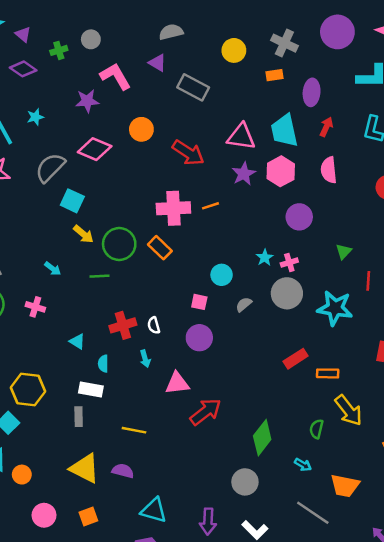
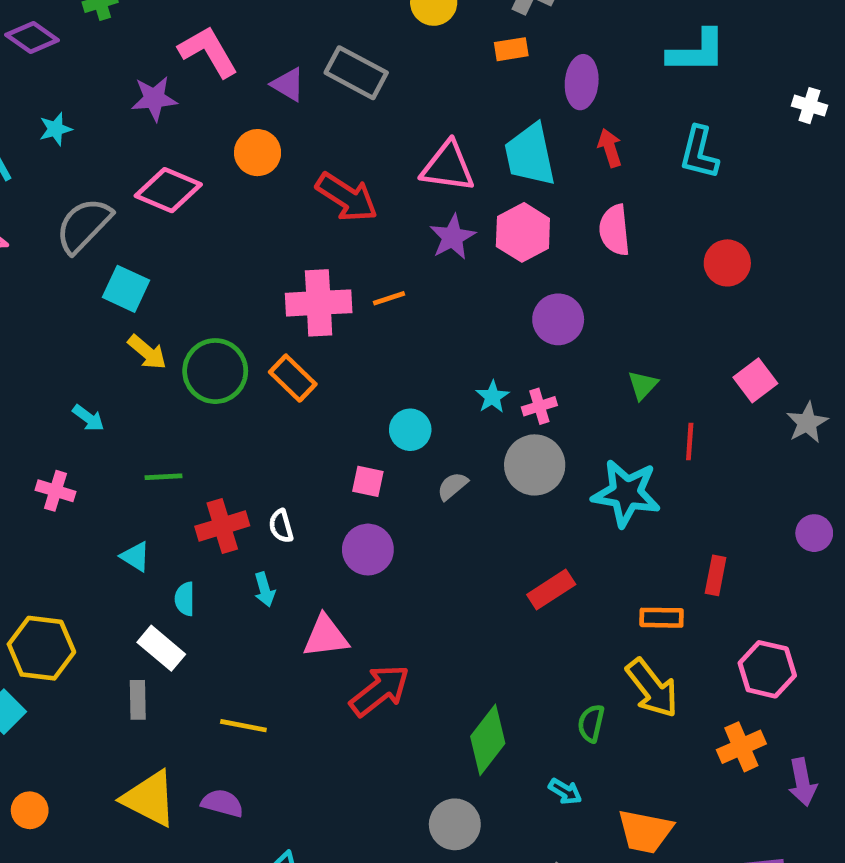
purple triangle: (157, 63) -> (288, 84), moved
red arrow: (326, 127) -> (610, 148), turned -42
green line: (99, 276) -> (164, 477), moved
orange rectangle: (328, 373) -> (662, 618), moved
white rectangle: (91, 389) -> (161, 648), turned 30

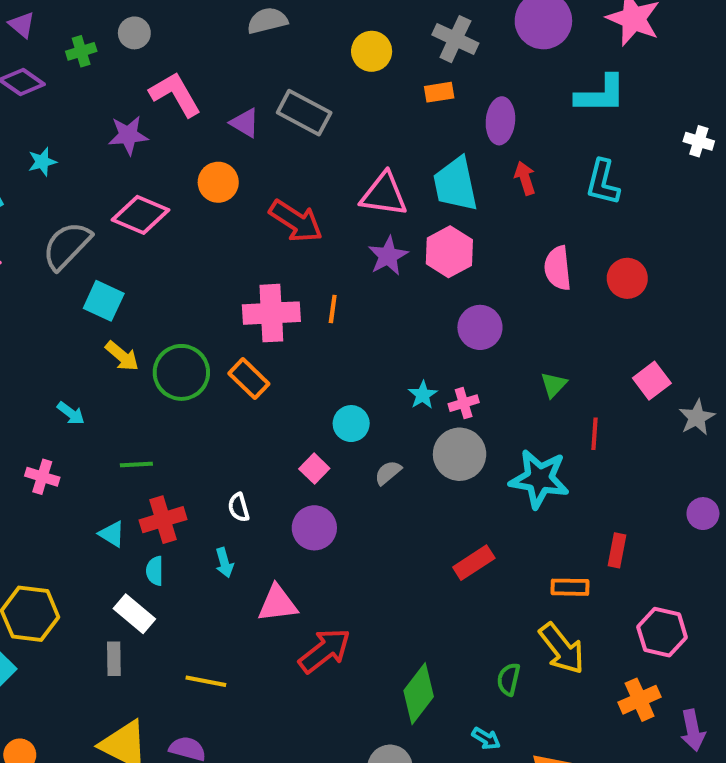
pink semicircle: (615, 230) -> (558, 268), moved
orange line: (389, 298) -> (333, 309), turned -64
pink square: (368, 481) -> (314, 469), turned 32
red cross: (222, 526) -> (163, 520), moved

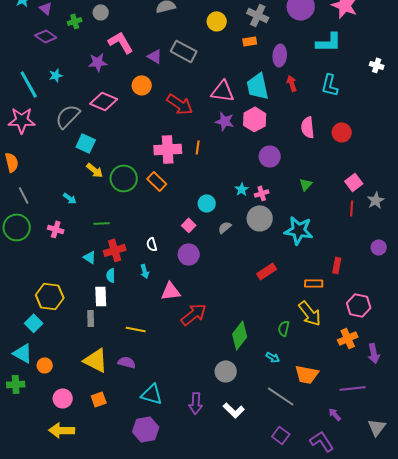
purple star: (388, 256) -> (225, 121), turned -30
red line: (595, 434) -> (352, 208), moved
white rectangle: (134, 614) -> (101, 296), turned 48

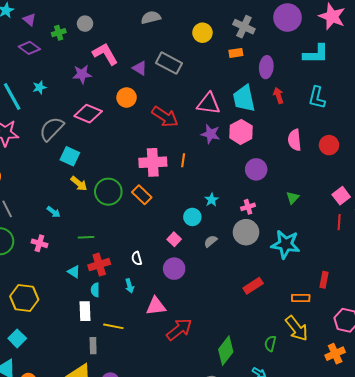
cyan star: (242, 189) -> (212, 200), moved
yellow hexagon: (50, 296) -> (24, 298), moved
gray rectangle: (91, 318) -> (93, 346), moved
yellow line: (136, 329) -> (113, 326), moved

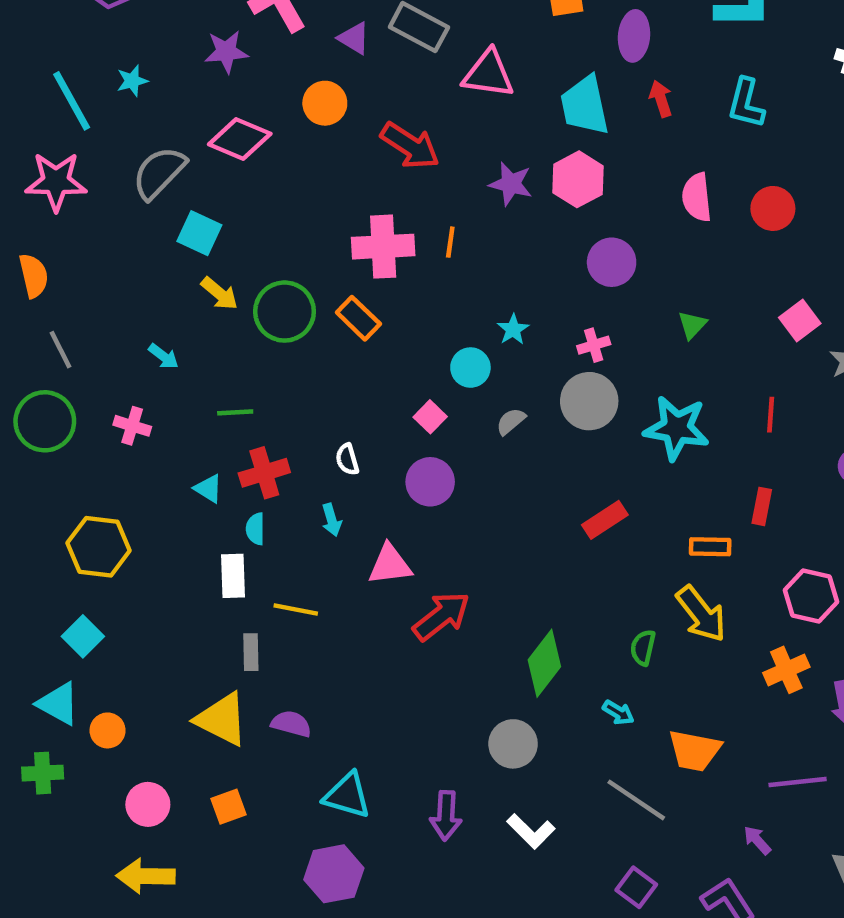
pink triangle: (209, 104) -> (488, 74), moved
red line: (339, 222) -> (771, 415), moved

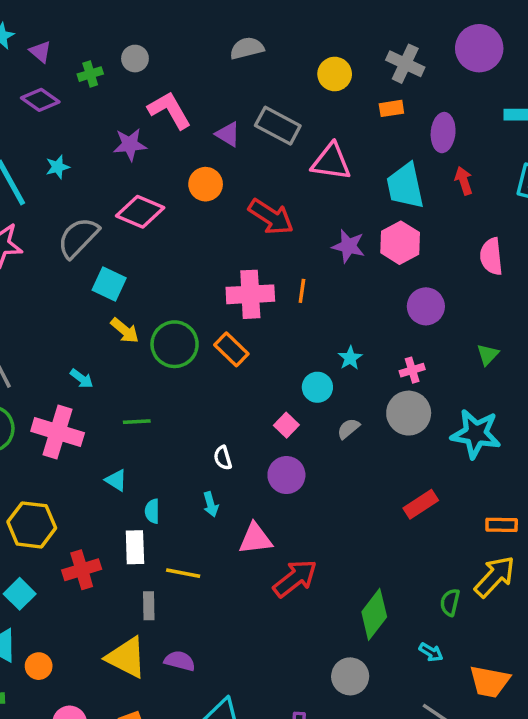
pink cross: (132, 426) -> (58, 432), size x1.8
red cross: (264, 473) -> (82, 570), moved
yellow arrow: (701, 614) -> (495, 577), turned -99

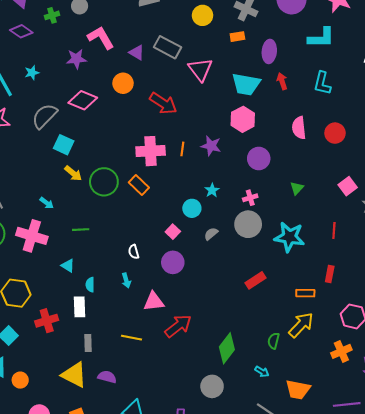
pink triangle: (331, 162) -> (200, 69), turned 45
cyan trapezoid: (405, 186) -> (246, 84), turned -68
purple star: (348, 246) -> (211, 146), moved
yellow line: (183, 573) -> (131, 338), moved

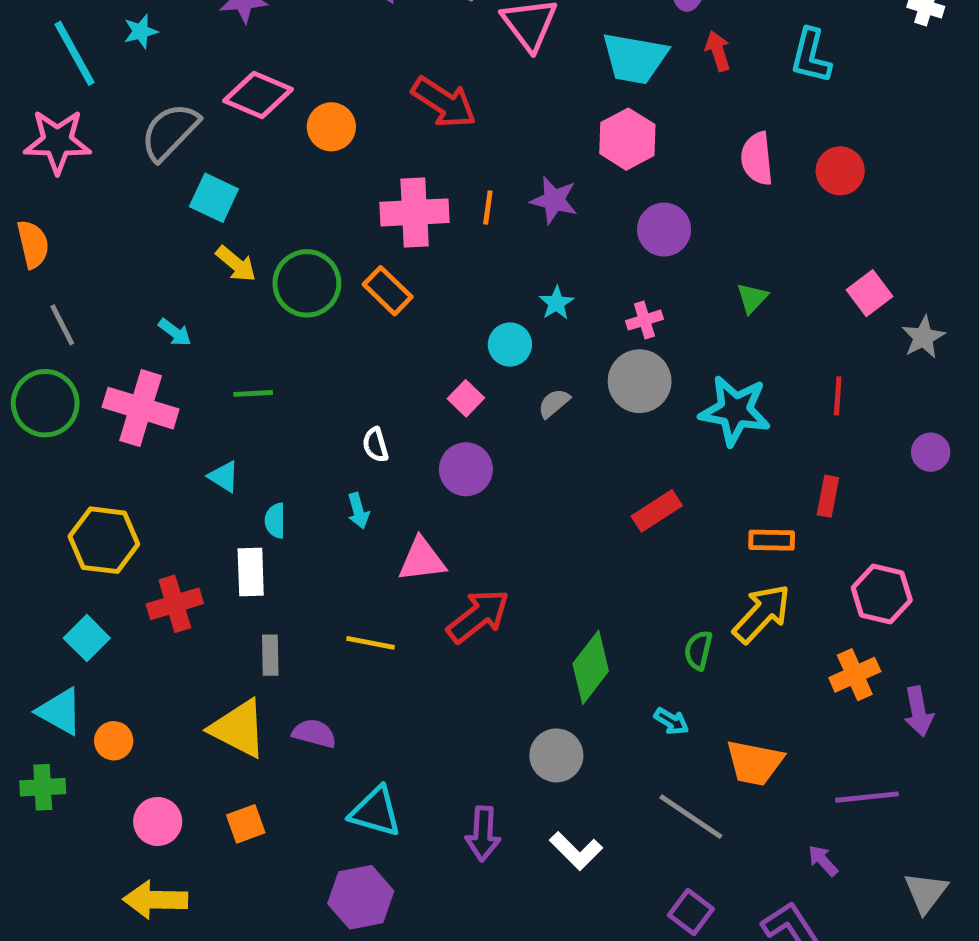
orange circle: (123, 83) -> (331, 127), moved

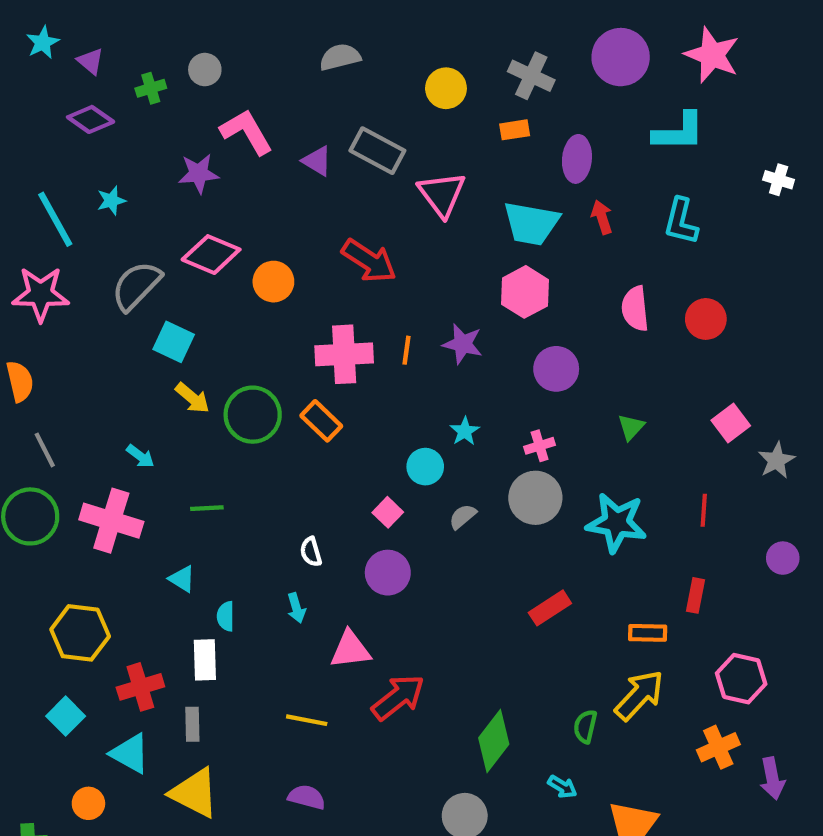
gray rectangle: (270, 655) -> (192, 724), moved
cyan triangle: (60, 711) -> (130, 753), moved
purple semicircle: (314, 733) -> (307, 797), moved

